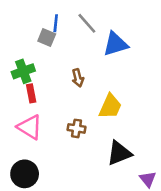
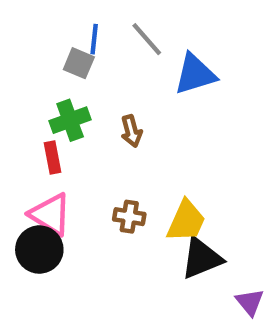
green cross: (23, 71) -> (70, 120), moved
yellow trapezoid: (110, 106) -> (186, 221), moved
black circle: (25, 174) -> (39, 250), moved

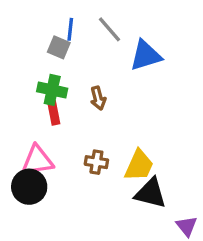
green cross: (70, 120) -> (52, 90), turned 32
red rectangle: (52, 157) -> (54, 113), moved
pink triangle: (50, 214) -> (37, 160), turned -40
black triangle: (202, 258) -> (151, 193), turned 36

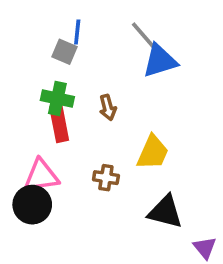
gray line: (110, 29) -> (144, 36), moved
red rectangle: (54, 113) -> (59, 124), size x1.4
yellow trapezoid: (139, 165) -> (153, 152), moved

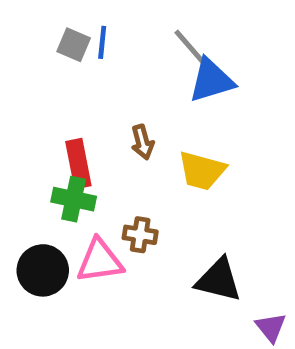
gray square: (65, 52) -> (74, 45), moved
green cross: (57, 99) -> (74, 199), moved
yellow trapezoid: (153, 152) -> (202, 171), moved, turned 81
pink triangle: (41, 176) -> (100, 261), moved

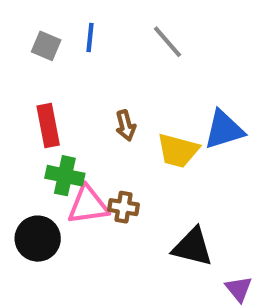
gray square: (74, 45) -> (46, 46), moved
blue triangle: (211, 80) -> (224, 130), moved
red rectangle: (78, 164) -> (48, 125), moved
pink triangle: (100, 261) -> (88, 205), moved

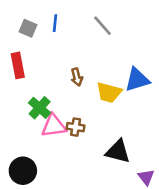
red rectangle: (48, 125) -> (18, 65), moved
green cross: (65, 176) -> (40, 108), turned 30
black circle: (38, 239) -> (23, 171), moved

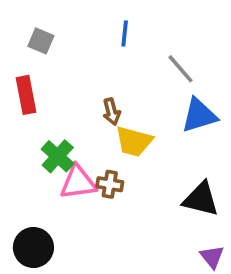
blue line: (55, 23) -> (125, 34), moved
gray line: (102, 26) -> (180, 69), moved
yellow trapezoid: (109, 92) -> (134, 141), moved
black triangle: (118, 151) -> (201, 199), moved

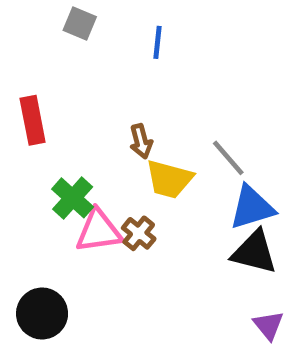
gray square: (41, 41) -> (80, 24), moved
gray line: (180, 69) -> (228, 158), moved
blue triangle: (199, 115) -> (252, 207), moved
brown cross: (110, 184) -> (139, 233), turned 30

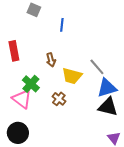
blue line: (158, 42) -> (62, 25), moved
brown arrow: (141, 141) -> (51, 60), moved
pink triangle: (99, 231) -> (22, 99), moved, turned 45

